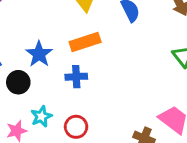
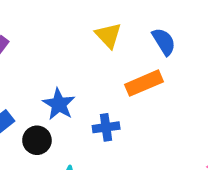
orange rectangle: (85, 42) -> (144, 83), moved

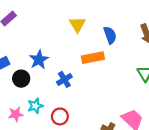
blue cross: (106, 127) -> (64, 79), turned -35

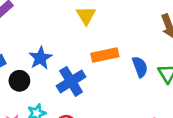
blue semicircle: (110, 35) -> (140, 67), moved
blue cross: (64, 79) -> (71, 81), size x1.5

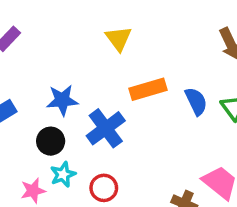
blue star: (40, 58) -> (62, 100), turned 30
black circle: (19, 81) -> (51, 141), moved

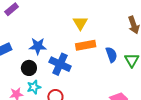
yellow triangle: (119, 39) -> (80, 23), moved
blue cross: (106, 128) -> (60, 64), turned -35

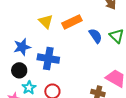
yellow triangle: (80, 23) -> (46, 21), moved
orange rectangle: (86, 45) -> (72, 22), moved

